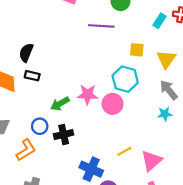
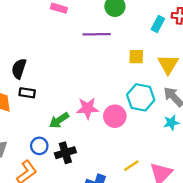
cyan hexagon: (125, 79) -> (141, 97), moved

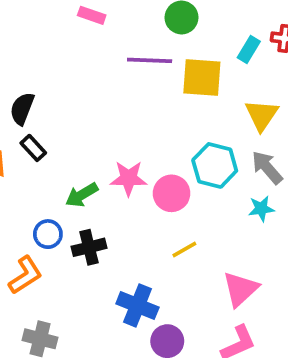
yellow square: (136, 57) -> (202, 77), moved, size x1.6
black rectangle: (27, 93) -> (33, 148), turned 35
yellow line: (131, 166) -> (184, 250), moved

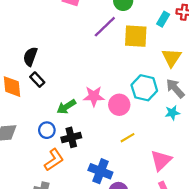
purple line: (150, 60) -> (105, 27), turned -45
orange L-shape: (25, 275) -> (54, 160), moved

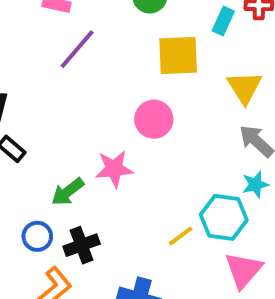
purple line: (105, 27) -> (77, 49), moved
cyan hexagon: (144, 88) -> (224, 217), moved
pink circle: (119, 105) -> (154, 119), moved

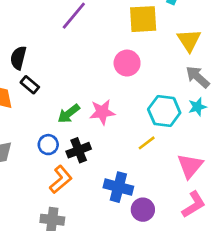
pink star: (114, 169) -> (102, 112), moved
cyan hexagon: (224, 217) -> (164, 111), moved

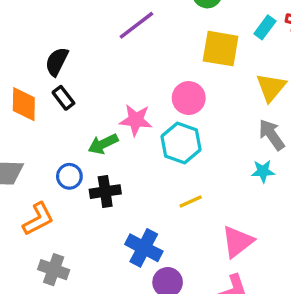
cyan hexagon: (164, 111) -> (181, 143), moved
pink star: (102, 112) -> (136, 120), moved
orange L-shape: (61, 179) -> (38, 219), moved

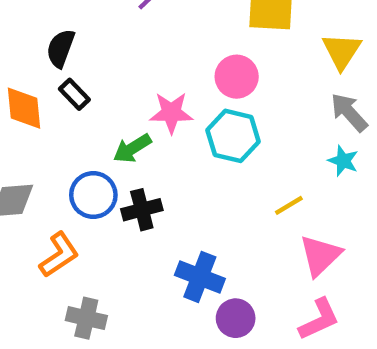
cyan star: (263, 171) -> (343, 161), turned 30
blue circle: (69, 176) -> (93, 195), size x1.4
yellow line: (191, 202) -> (289, 205), moved

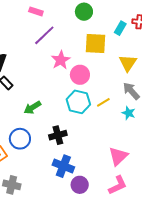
pink star: (171, 113) -> (61, 60), moved, turned -30
blue circle: (93, 195) -> (20, 139), moved
yellow line: (289, 205) -> (103, 102), moved
black cross: (142, 210) -> (58, 135), moved

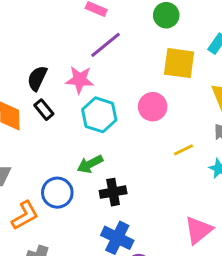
pink star: (61, 60) -> (80, 80), moved, turned 30
cyan hexagon: (78, 102) -> (99, 115), moved
green arrow: (32, 108) -> (90, 164), moved

